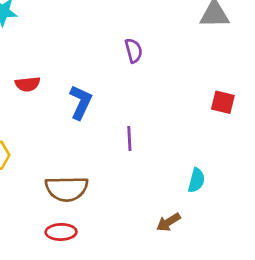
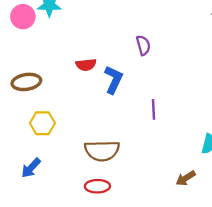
purple semicircle: (134, 51) -> (143, 45), moved
red semicircle: (28, 84) -> (86, 65), moved

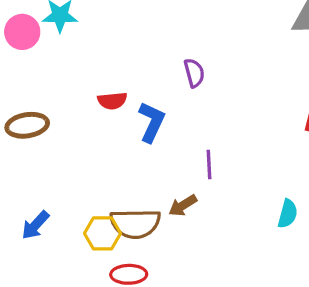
yellow hexagon: (42, 123) -> (102, 233), moved
blue arrow: (31, 168) -> (35, 225), moved
brown arrow: (186, 178) -> (183, 206), moved

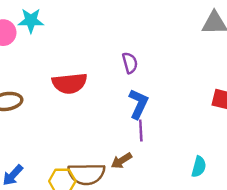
red semicircle: (112, 101) -> (70, 83), size x1.6
blue L-shape: (152, 122) -> (138, 104), moved

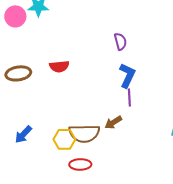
red semicircle: (70, 83) -> (59, 66), moved, size x0.7

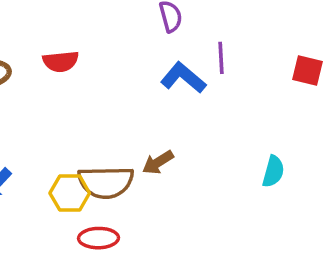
blue L-shape: (127, 75) -> (183, 78), turned -75
purple line: (129, 97) -> (221, 58), moved

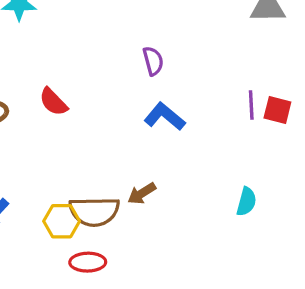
purple line: (221, 58) -> (251, 105), moved
red semicircle: (61, 61) -> (53, 102), turned 52

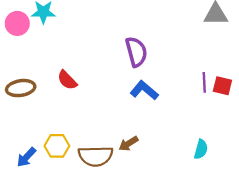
purple semicircle: (153, 61) -> (136, 52), size x1.5
yellow hexagon: (62, 221) -> (57, 146), moved

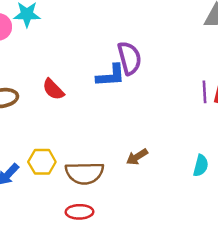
blue L-shape: (144, 90) -> (111, 76), moved, turned 136
brown arrow: (128, 144) -> (137, 157), moved

